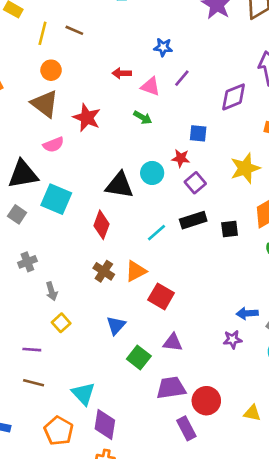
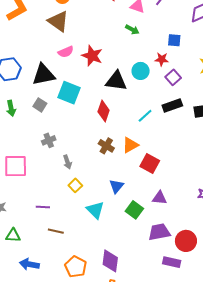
red star: (87, 118) -> (92, 56), moved
purple line: (32, 350) -> (43, 207), moved
cyan triangle: (83, 394) -> (95, 210), moved
purple rectangle: (186, 428) -> (172, 262), turned -48

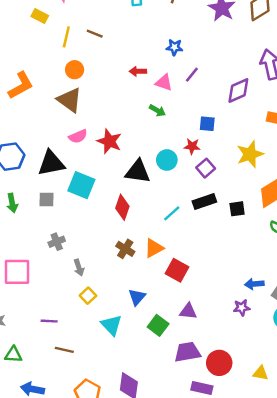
gray square: (40, 105) -> (47, 199), turned -32

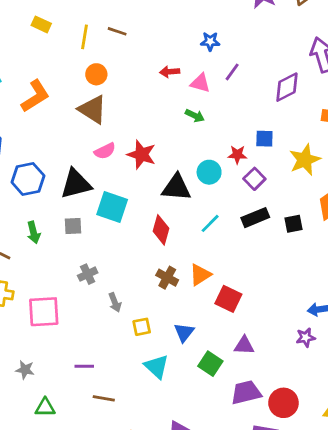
yellow rectangle: (40, 16) -> (41, 24), moved
blue square: (207, 124) -> (264, 139), moved
cyan line: (172, 213) -> (210, 223), moved
yellow square: (88, 296) -> (142, 327), moved, turned 35

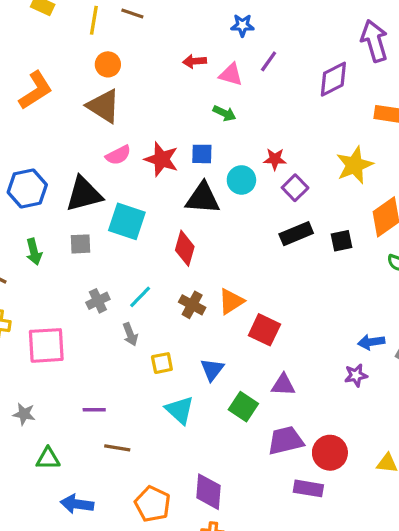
blue square: (264, 139) -> (202, 154), moved
cyan line: (210, 223) -> (140, 297), moved

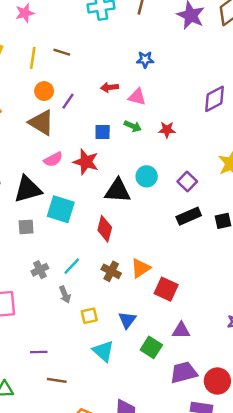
purple line: (269, 61) -> (68, 101), moved
blue square: (202, 154) -> (103, 132), moved
red star: (275, 159) -> (167, 130), moved

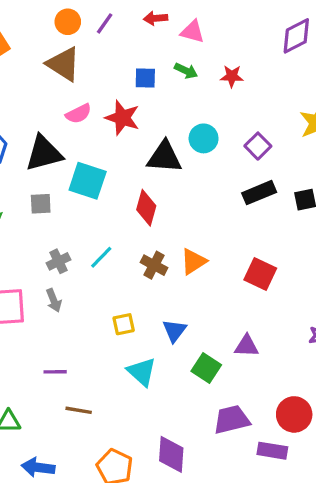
purple line: (68, 101) -> (105, 23), moved
red square: (166, 289) -> (260, 274), moved
gray arrow: (65, 295) -> (54, 300), moved
purple trapezoid: (184, 372) -> (232, 420), moved

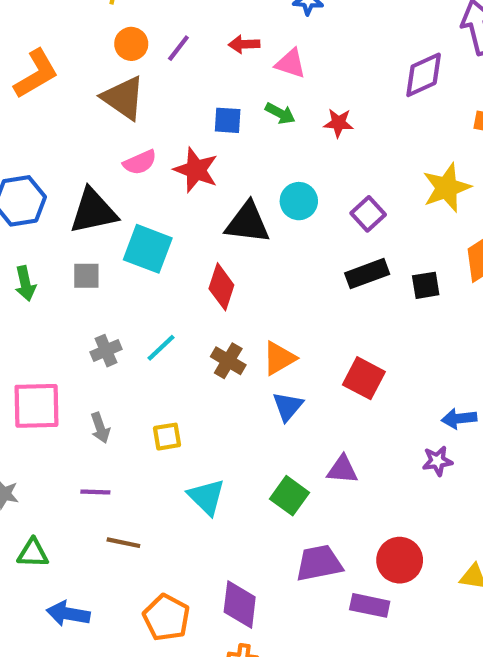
gray arrow: (54, 300) -> (100, 428), moved
yellow square: (124, 324) -> (167, 437), moved
blue triangle: (175, 331) -> (288, 406), moved

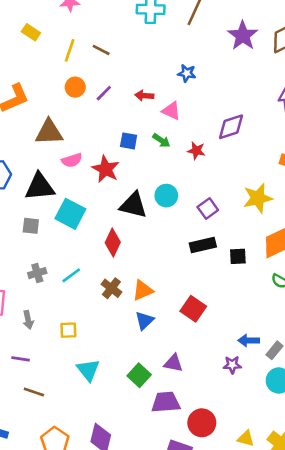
purple diamond: (424, 75) -> (231, 127), moved
brown triangle: (123, 98) -> (49, 132), moved, turned -44
purple trapezoid: (319, 563) -> (166, 402), moved

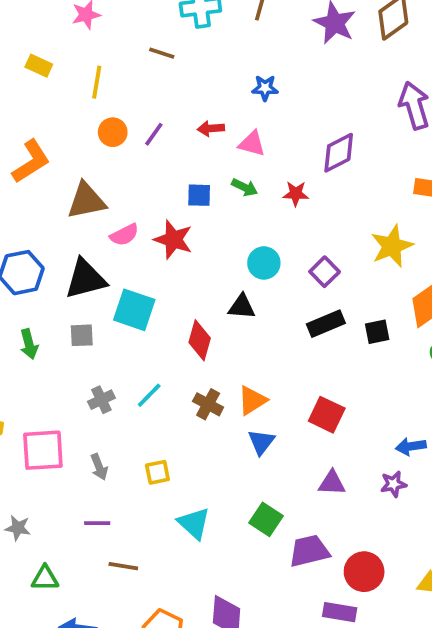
brown line: (101, 50) -> (162, 53), moved
black triangle: (133, 205) -> (242, 307), moved, size x0.7
purple triangle: (173, 363) -> (332, 483), moved

